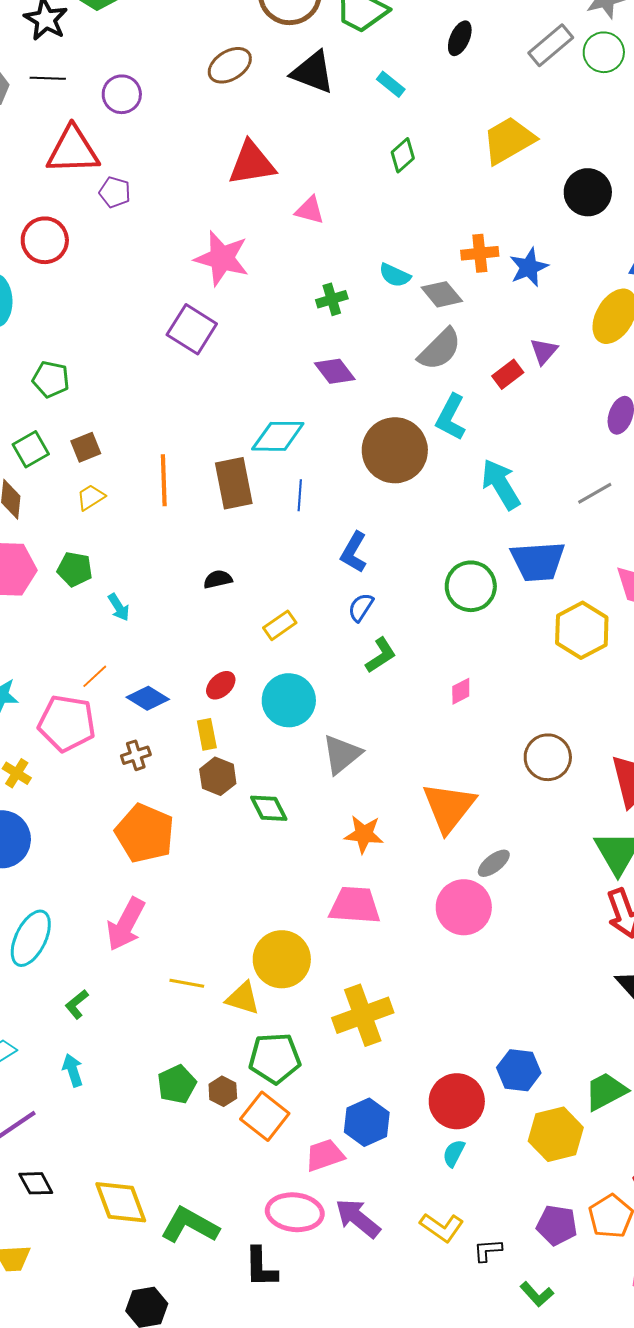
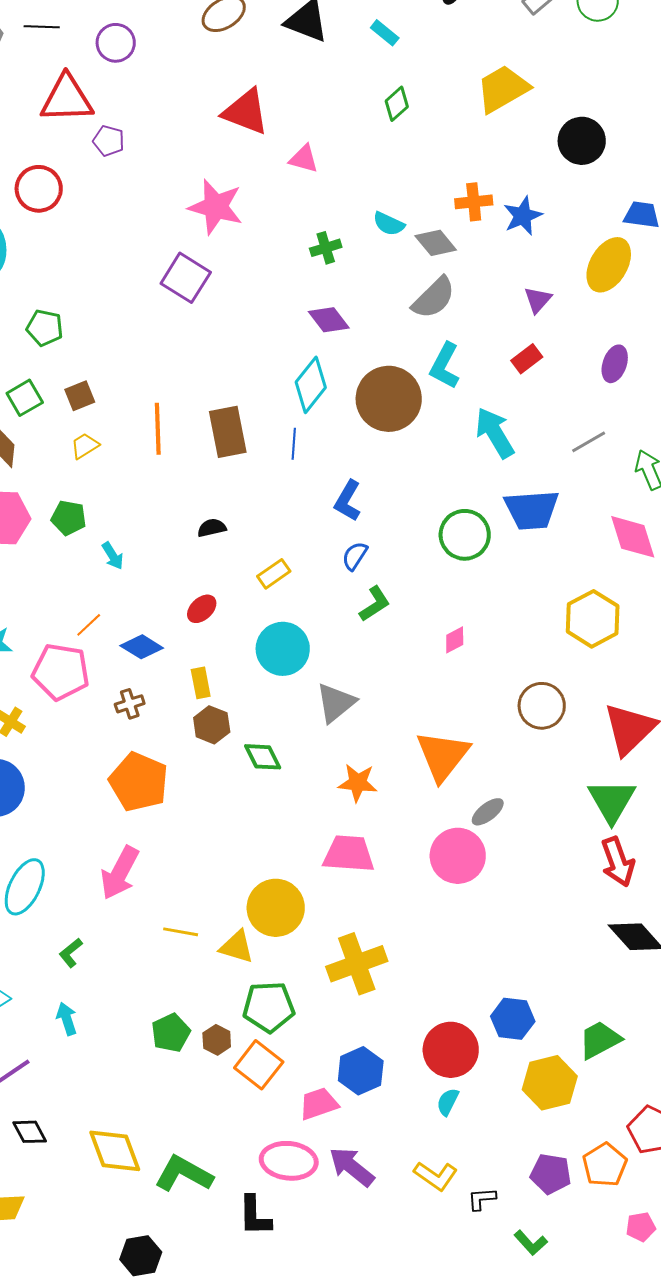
red triangle: (252, 163) -> (246, 112), turned 30
red rectangle: (508, 374) -> (527, 359), moved
cyan diamond: (278, 436) -> (311, 385), moved, turned -52
yellow hexagon: (582, 630) -> (593, 619), moved
red ellipse: (221, 685) -> (202, 609), moved

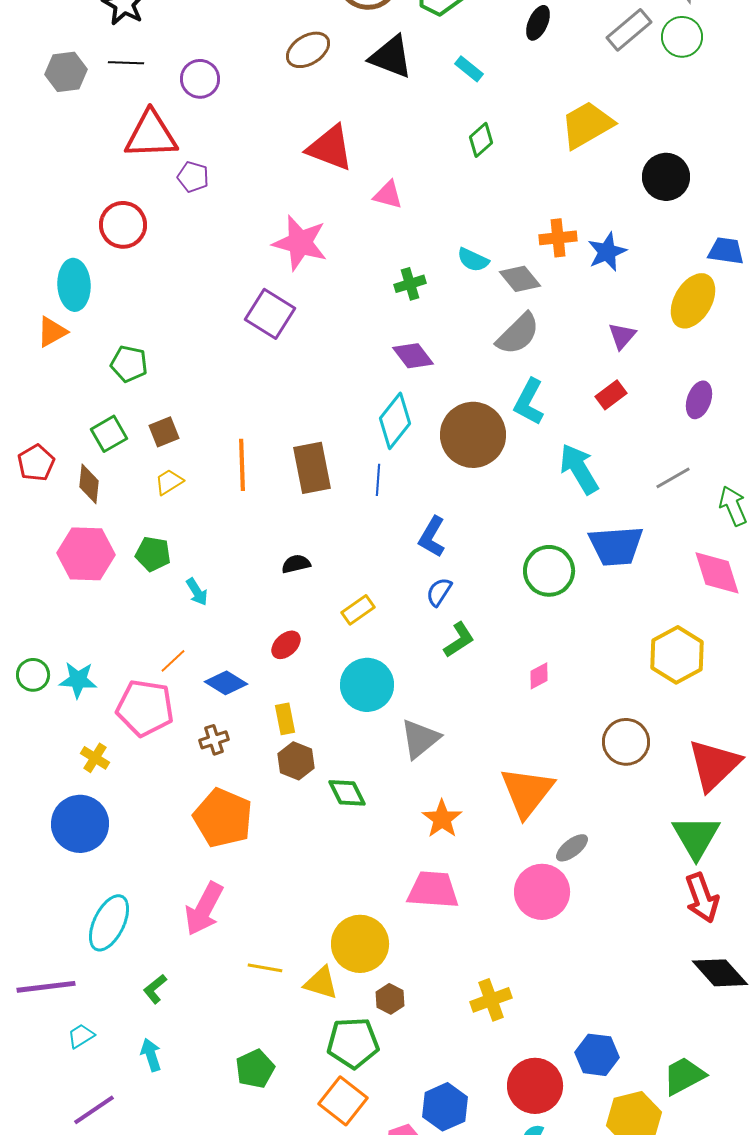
orange star: (358, 783) -> (442, 819), turned 30
yellow cross: (357, 964) -> (491, 1000), moved, size x0.7
brown hexagon: (217, 1040) -> (390, 999), moved

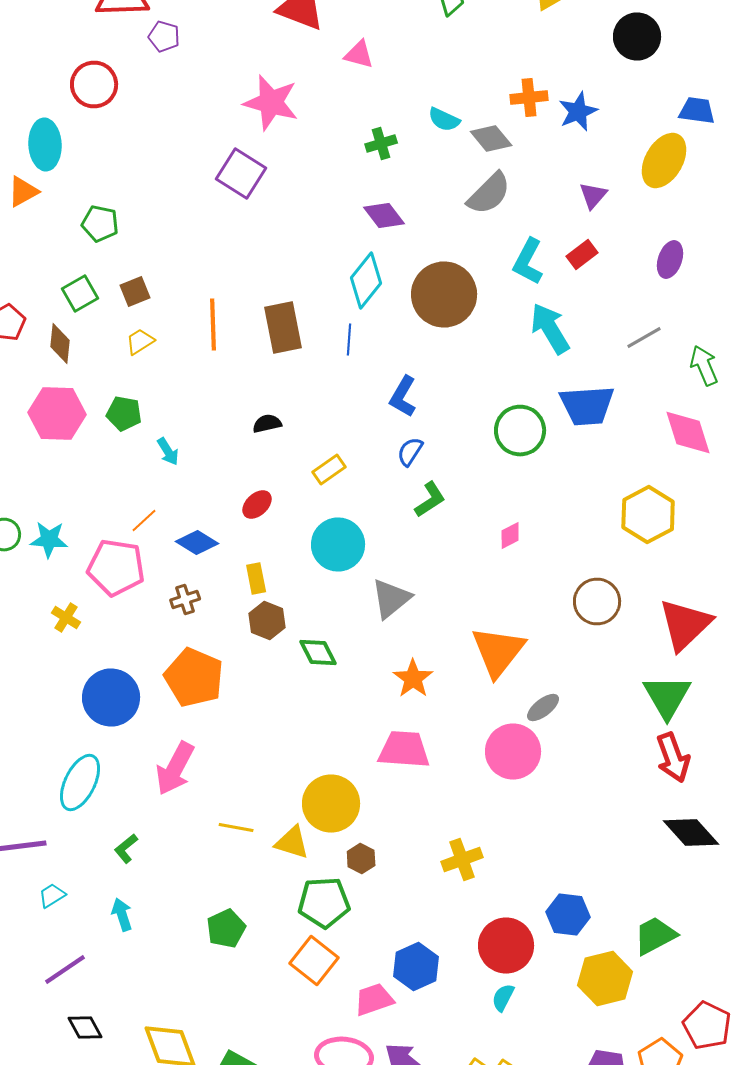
cyan L-shape: (529, 402) -> (528, 262), moved
blue circle: (80, 824) -> (111, 698), moved

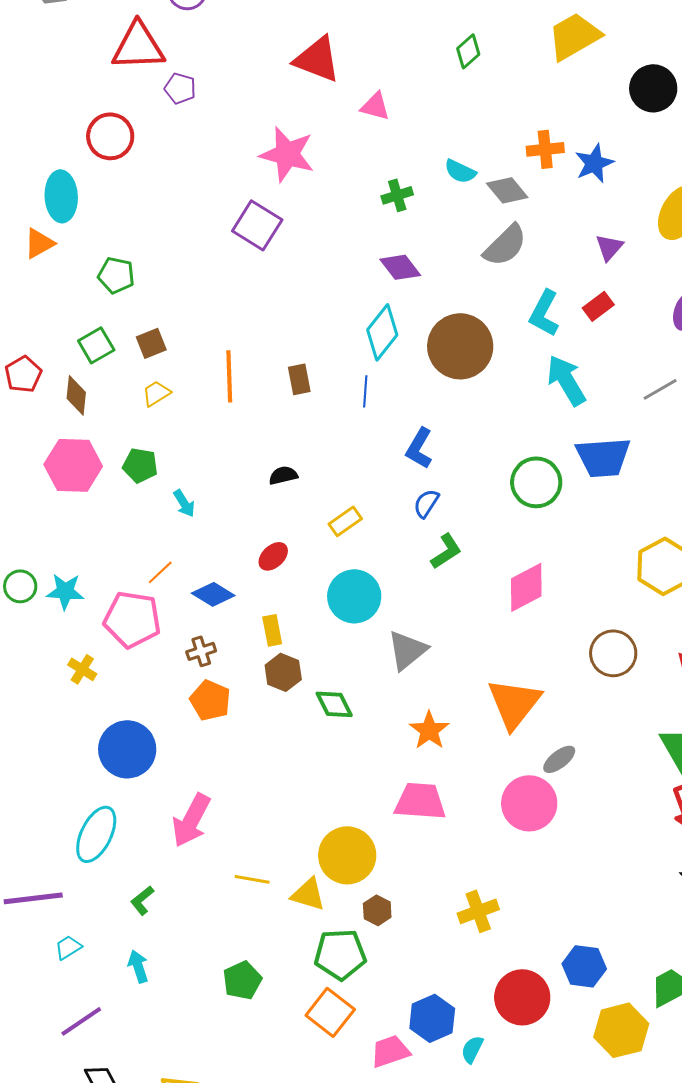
brown rectangle: (283, 328) -> (299, 379), size x0.6
pink diamond: (510, 536) -> (526, 587), size x1.8
orange pentagon: (194, 678) -> (210, 700), moved, size x0.7
cyan semicircle: (503, 998) -> (472, 1049), moved

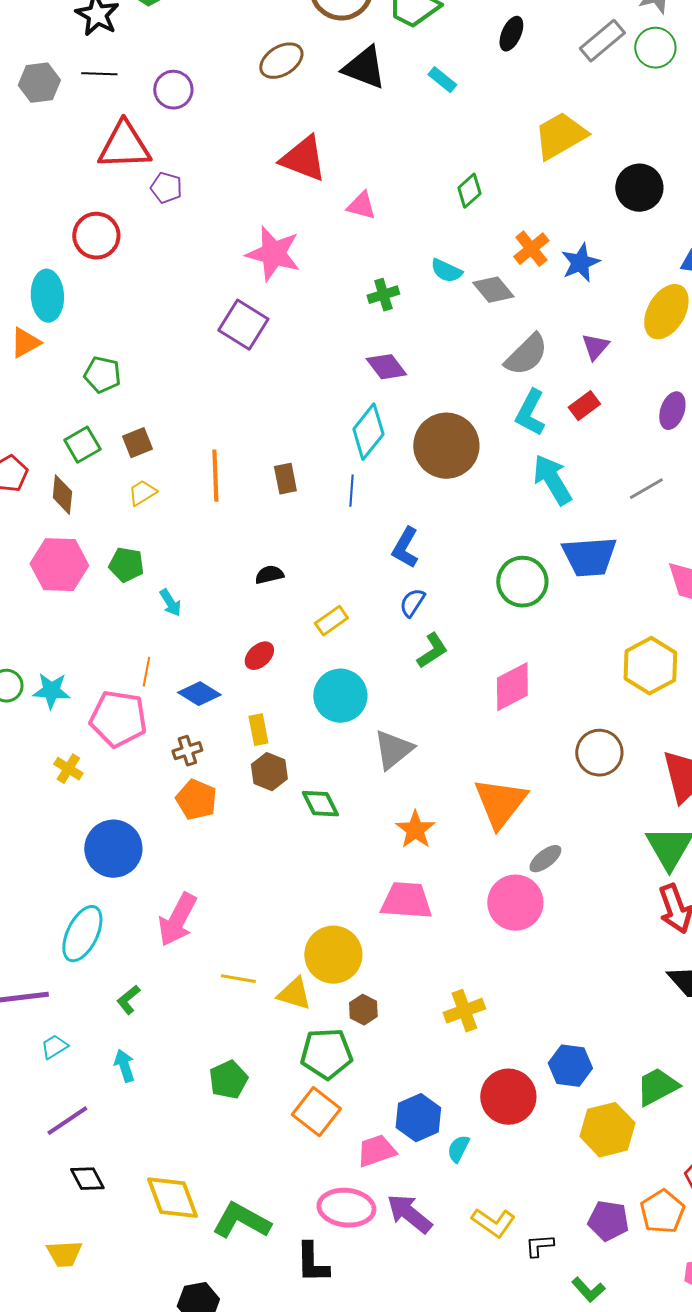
green diamond: (468, 51) -> (469, 191), moved
orange cross: (545, 149) -> (531, 249), turned -33
gray semicircle: (505, 245) -> (526, 355), moved
orange line: (160, 572) -> (146, 672), turned -36

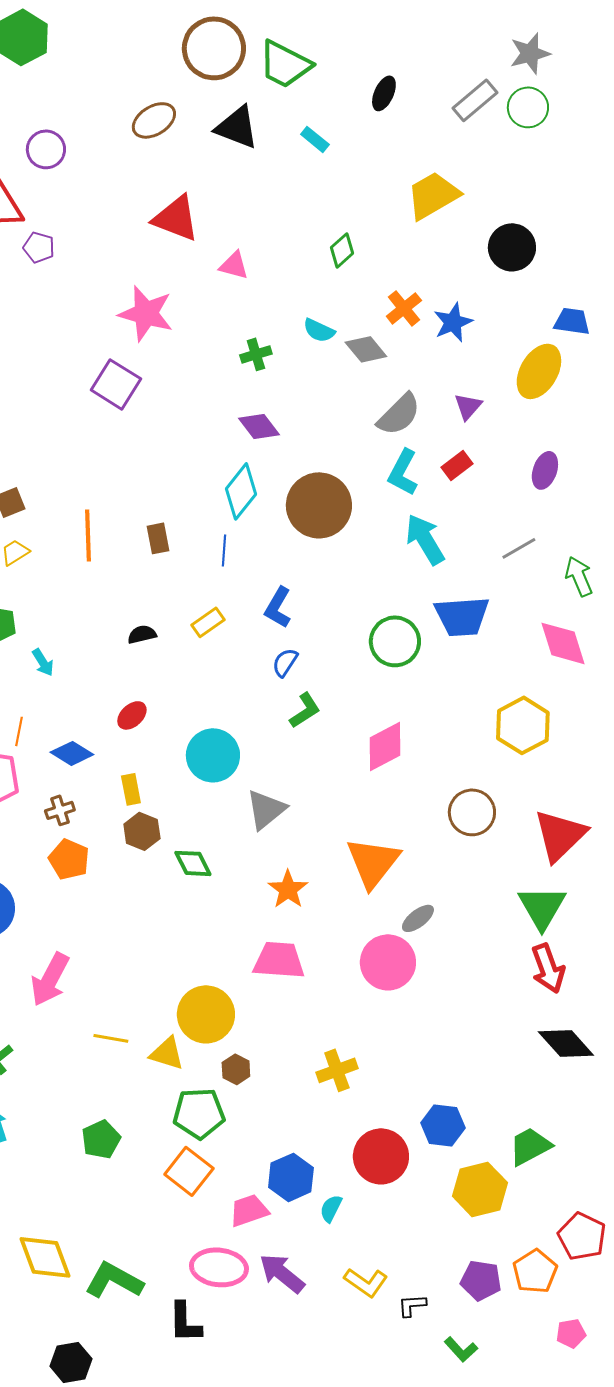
yellow rectangle: (331, 621) -> (208, 622), moved

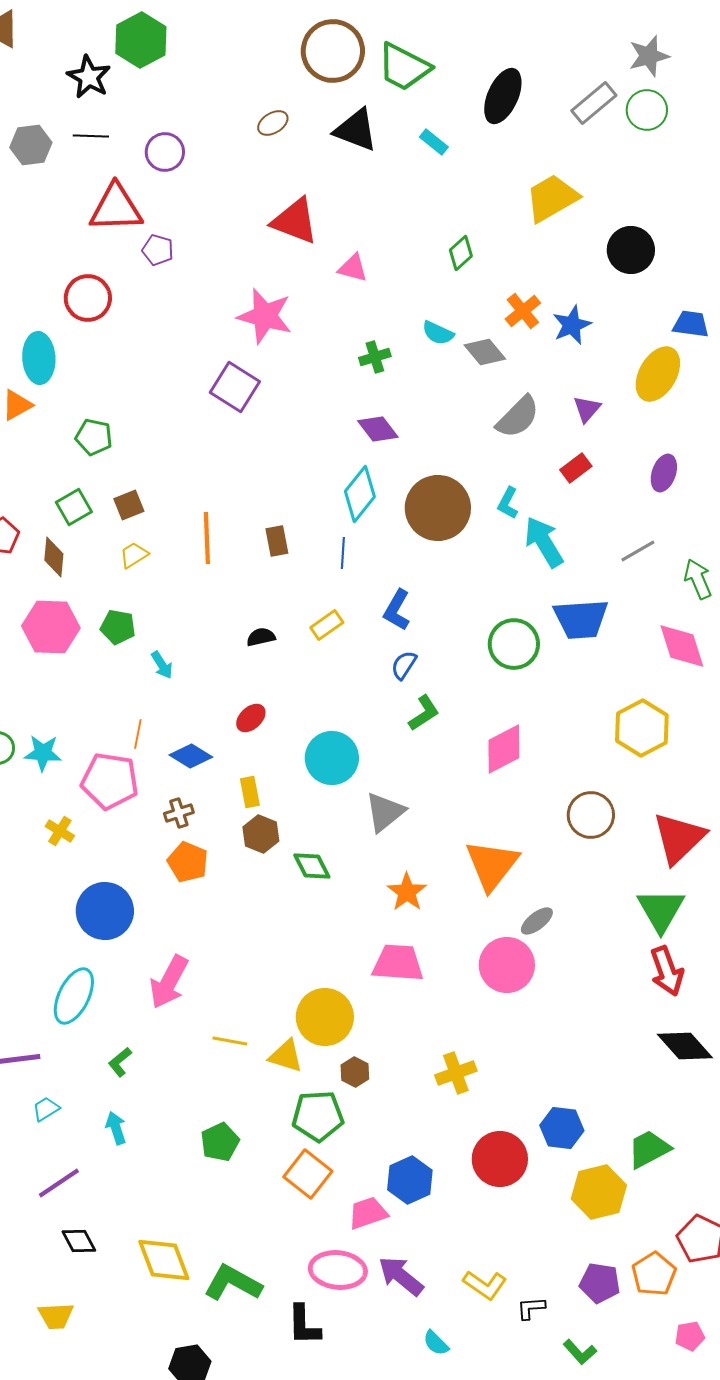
black ellipse: (384, 93) -> (503, 96), size x1.6
brown ellipse: (154, 120) -> (273, 123), size x0.7
cyan L-shape: (403, 472) -> (508, 503), moved, size x0.7
cyan semicircle: (331, 1208) -> (436, 1343), moved, turned -72

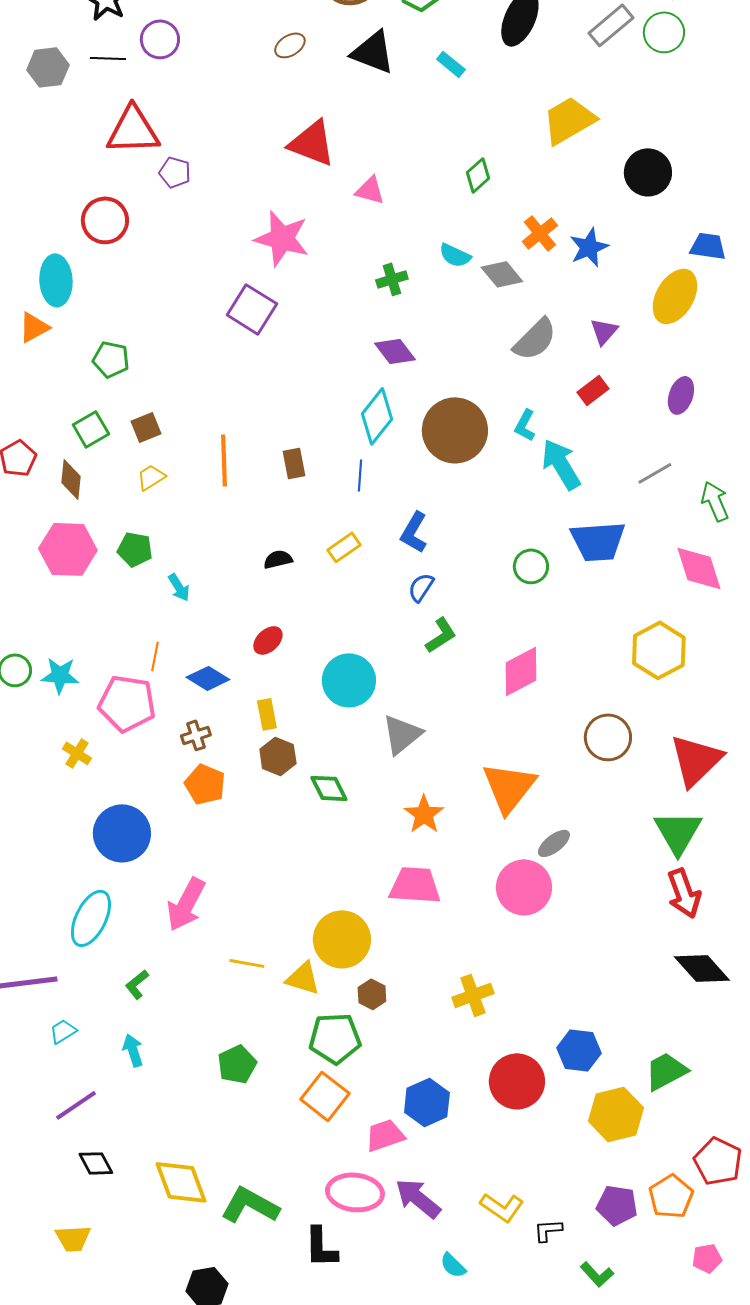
purple circle: (165, 152) -> (160, 39), moved
green circle: (514, 644) -> (531, 566), size x0.7

